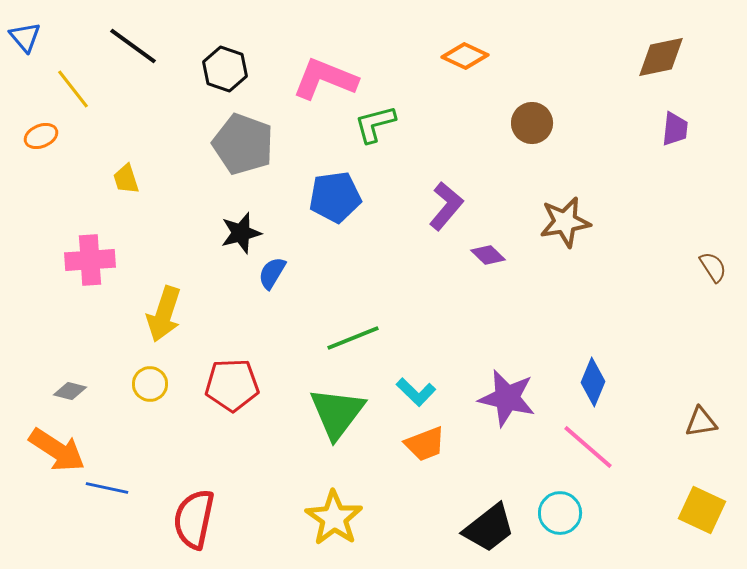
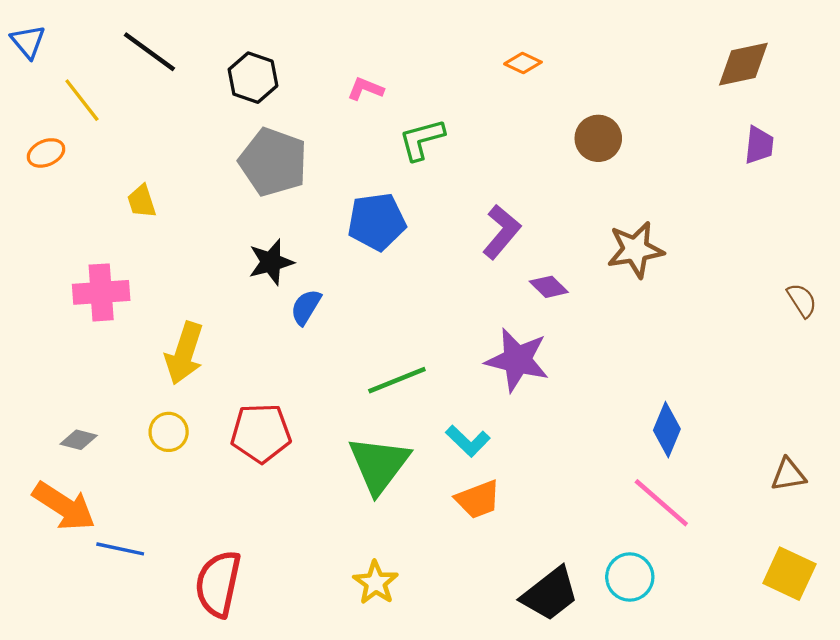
orange diamond: (465, 56) -> (523, 63), size x0.7
pink L-shape: (325, 79) -> (365, 89), size x0.5
purple star: (507, 398) -> (517, 360), moved
yellow star: (334, 518) -> (376, 583), size x0.7

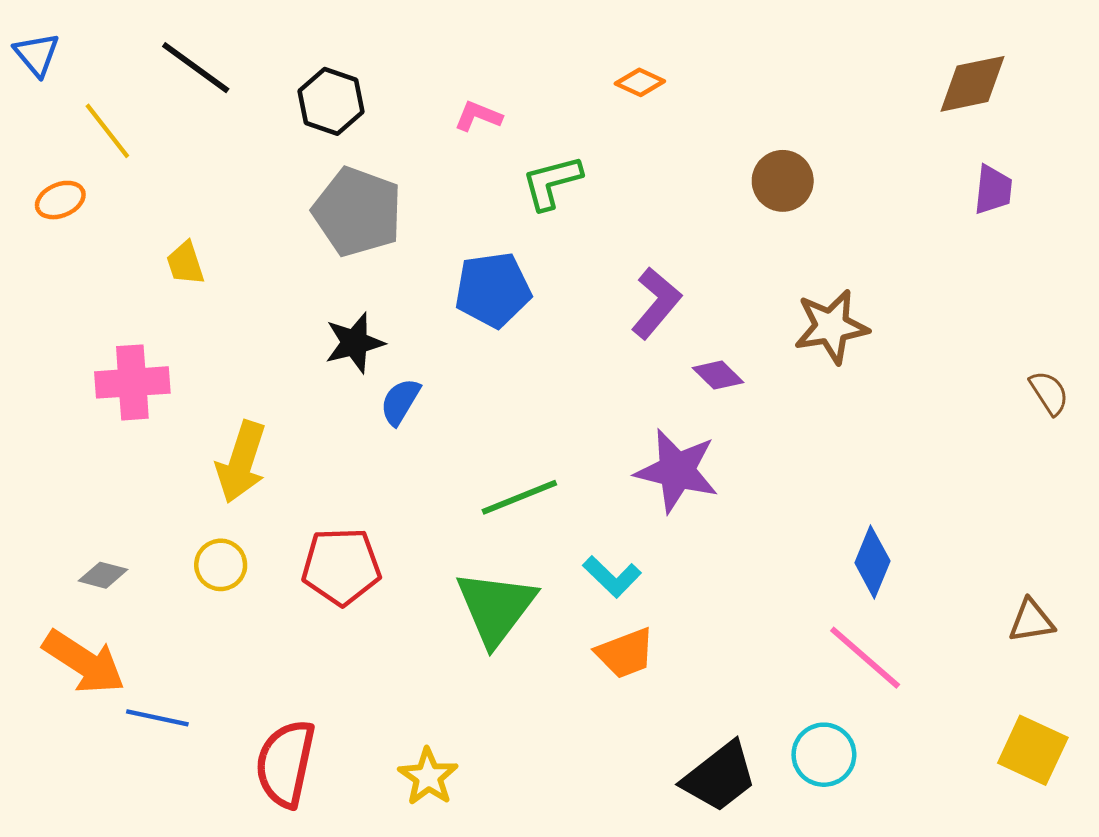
orange diamond: (523, 63) -> (640, 82), moved
yellow star: (376, 583) -> (428, 777), moved

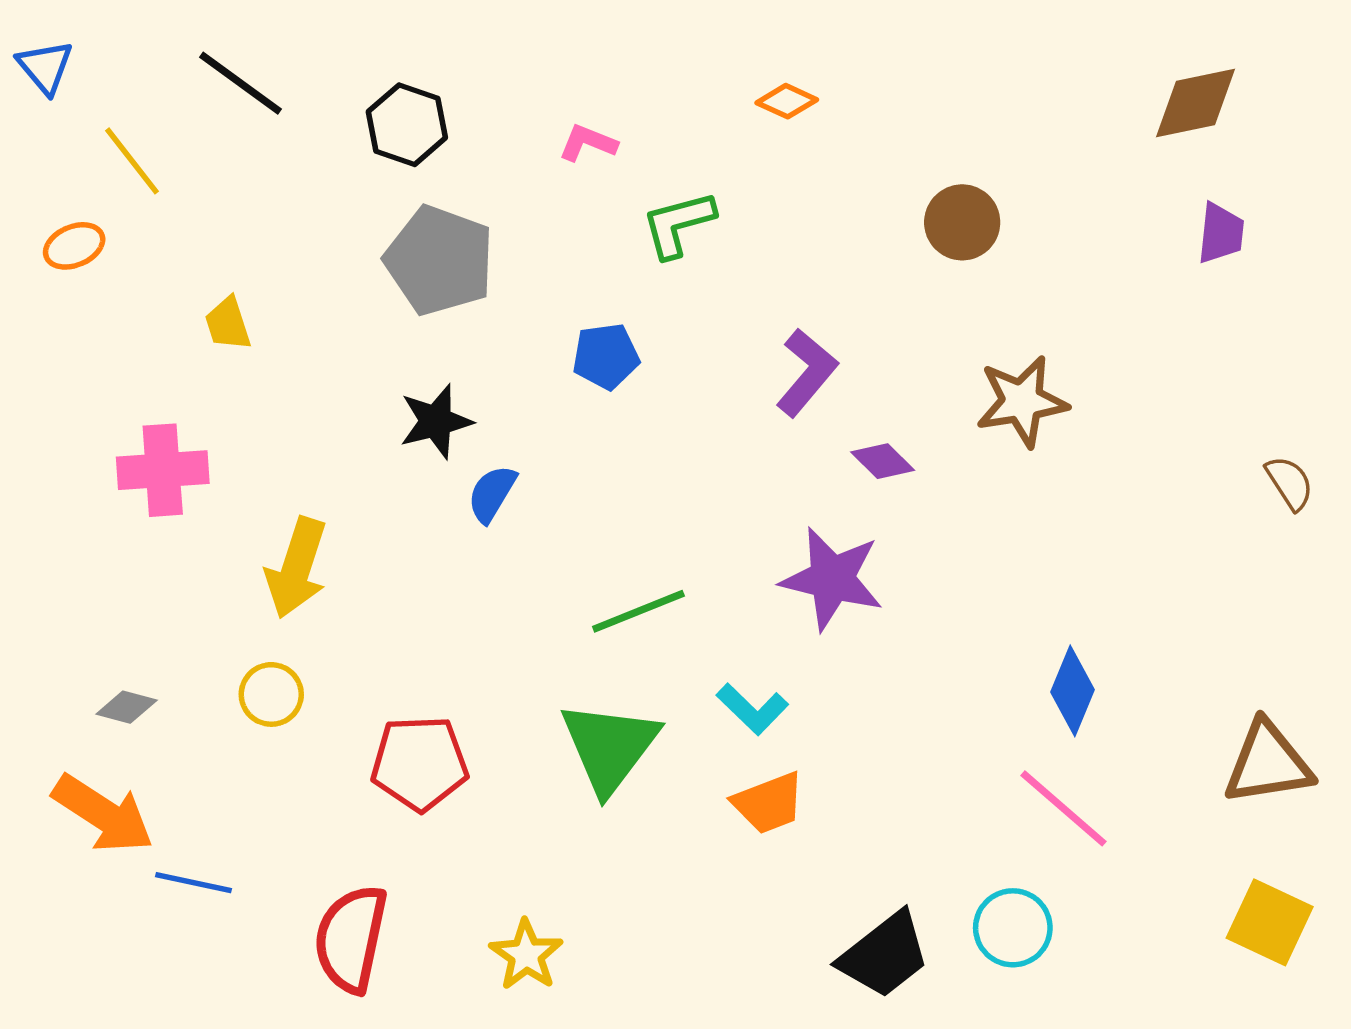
blue pentagon: (493, 290) -> (606, 356), size x0.7
red pentagon: (341, 566) -> (420, 763), moved
brown triangle: (1031, 621) -> (1268, 763), size x1.6

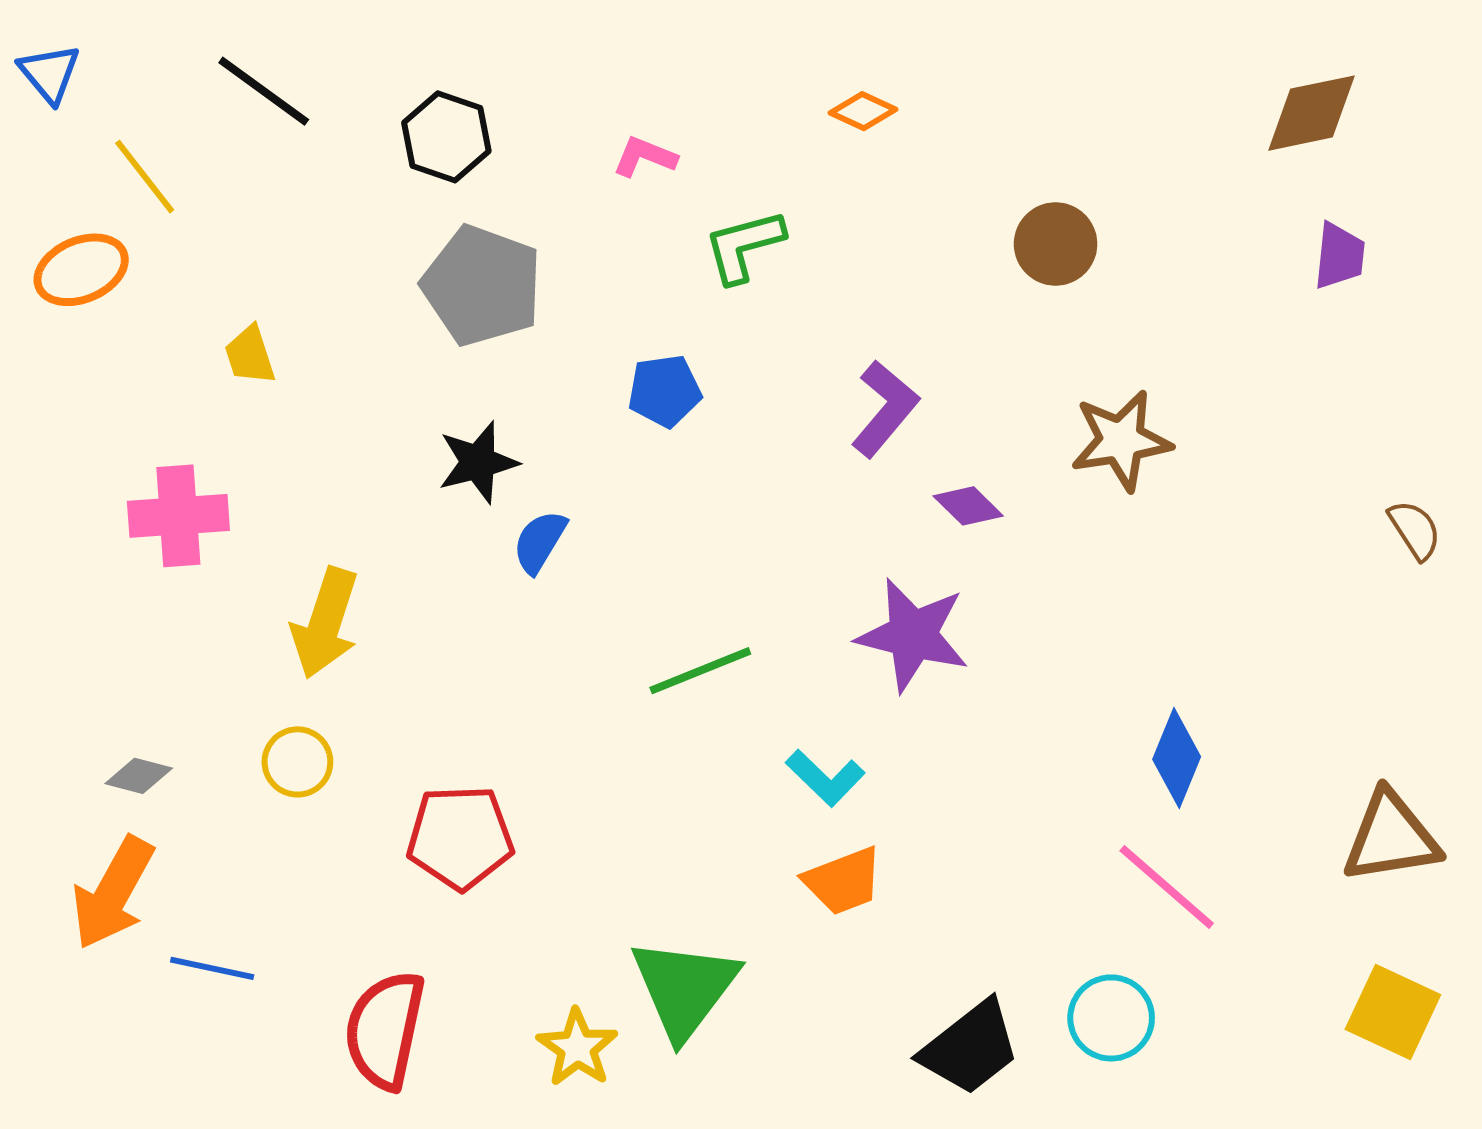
orange ellipse: (74, 246) -> (81, 270), size x1.4
green triangle: (609, 747) -> (684, 988), moved
orange arrow: (103, 814) -> (113, 893), turned 86

